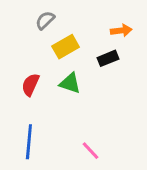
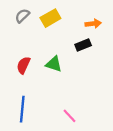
gray semicircle: (45, 20) -> (22, 16), moved
yellow rectangle: (66, 47) -> (50, 18), moved

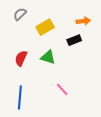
yellow rectangle: (50, 18) -> (45, 27), moved
pink line: (70, 116) -> (62, 89), moved

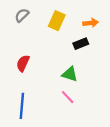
yellow rectangle: (45, 27) -> (57, 21), moved, turned -36
green triangle: (48, 57) -> (70, 74), moved

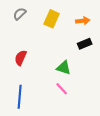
black rectangle: (81, 44) -> (85, 44), moved

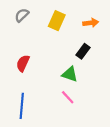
black rectangle: (85, 44) -> (83, 51), moved, turned -32

